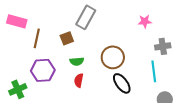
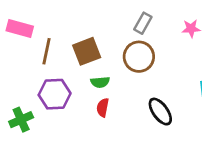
gray rectangle: (86, 17) -> (143, 23), moved, size x0.7
brown square: (67, 38) -> (87, 51), size x1.5
brown circle: (113, 57) -> (139, 57), moved

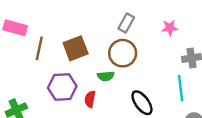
green semicircle: (100, 82) -> (106, 76), moved
purple hexagon: (55, 94) -> (62, 87), moved

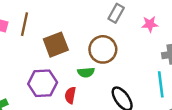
gray rectangle: (126, 23) -> (116, 13), moved
brown line: (39, 48) -> (25, 24), moved

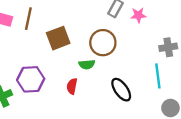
pink star: (150, 24) -> (138, 15), moved
purple hexagon: (43, 83) -> (31, 79), moved

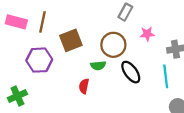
pink star: (138, 15) -> (147, 34), moved
purple hexagon: (31, 79) -> (39, 60), moved
black ellipse: (121, 90) -> (131, 72), moved

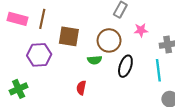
brown square: (71, 40) -> (69, 36), turned 30
black ellipse: (131, 72) -> (125, 66), turned 55
red semicircle: (84, 86) -> (81, 88), moved

